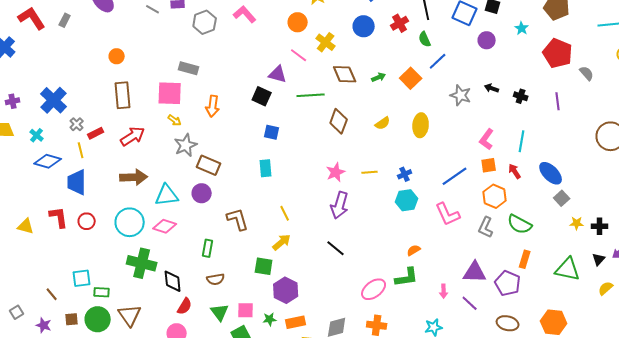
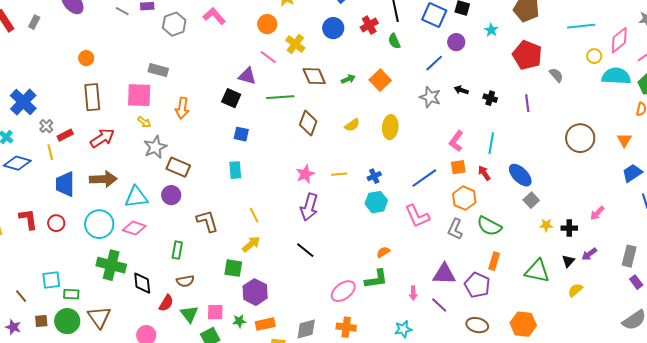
blue line: (438, 61) -> (434, 63), moved
blue trapezoid: (77, 182) -> (65, 184), moved
red semicircle: (185, 306) -> (166, 303), moved

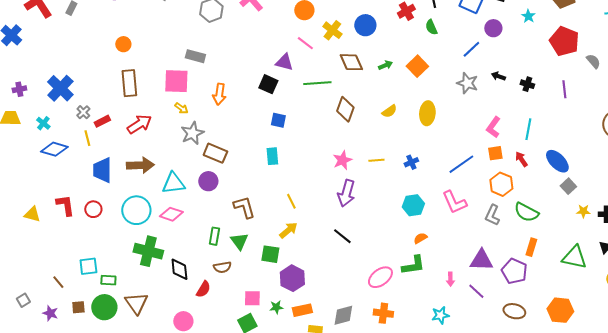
blue circle: (333, 28) -> (365, 25), moved
cyan hexagon: (376, 202) -> (413, 205), moved
green triangle: (189, 314) -> (239, 241), moved

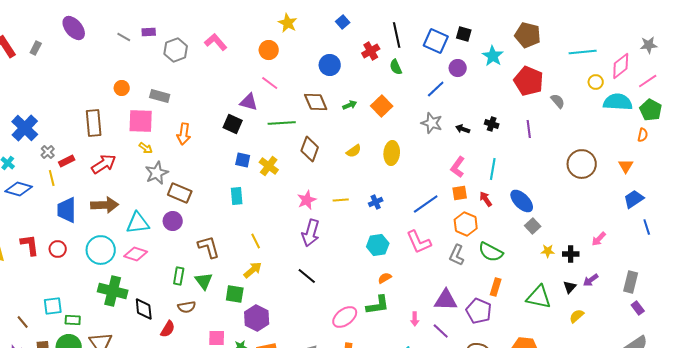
cyan star: (528, 16) -> (493, 56), size x1.5
yellow cross: (332, 30) -> (269, 166), moved
orange circle: (123, 44) -> (122, 88), moved
black arrow: (498, 76) -> (463, 129), moved

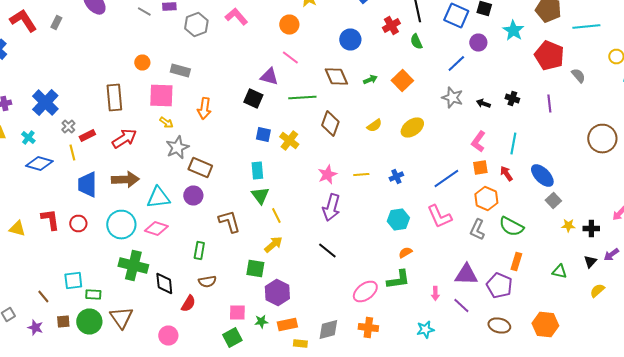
cyan line: (583, 52) -> (586, 26), moved
yellow ellipse: (392, 153) -> (412, 128), turned 50
green triangle: (204, 281) -> (260, 196), moved
green triangle: (539, 297) -> (559, 272), size x0.6

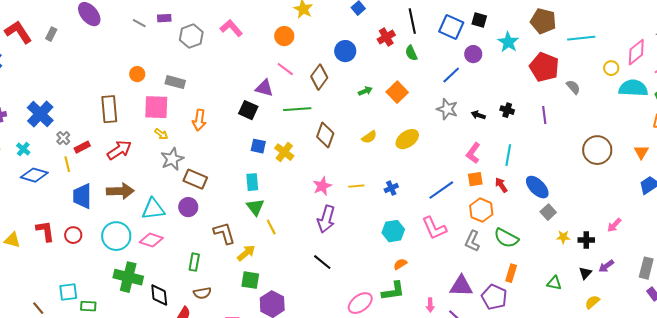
brown diamond: (336, 76) -> (319, 77), moved, turned 60
yellow arrow: (273, 244) -> (246, 253), moved

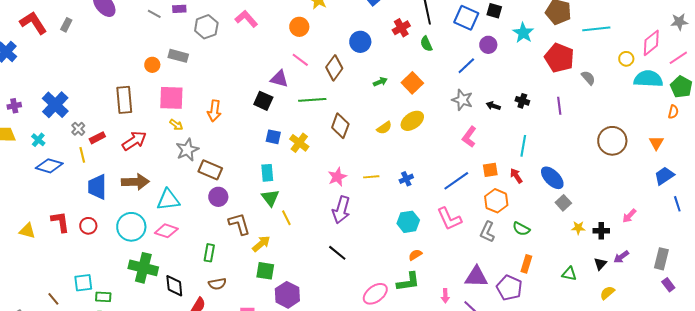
gray rectangle: (175, 82) -> (178, 56), moved
yellow ellipse: (407, 139) -> (412, 121), moved
pink L-shape: (473, 153) -> (469, 137), moved
purple circle: (188, 207) -> (218, 197), moved
green semicircle: (506, 238) -> (521, 229), size x0.7

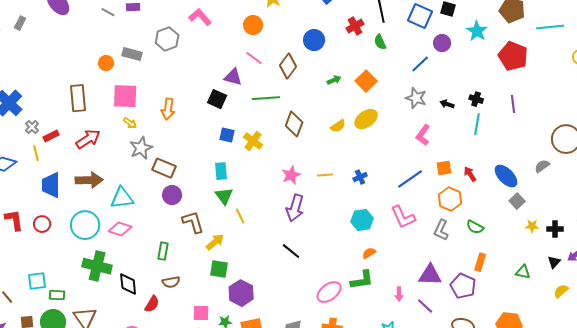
gray hexagon: (206, 27) -> (167, 39), moved
gray semicircle: (588, 78) -> (542, 166), moved, turned -84
cyan line: (523, 146) -> (477, 124), moved

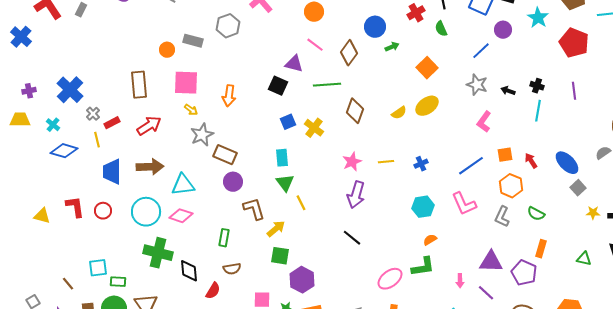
green arrow: (334, 80) -> (392, 47), moved
blue square: (227, 135) -> (288, 122), turned -35

